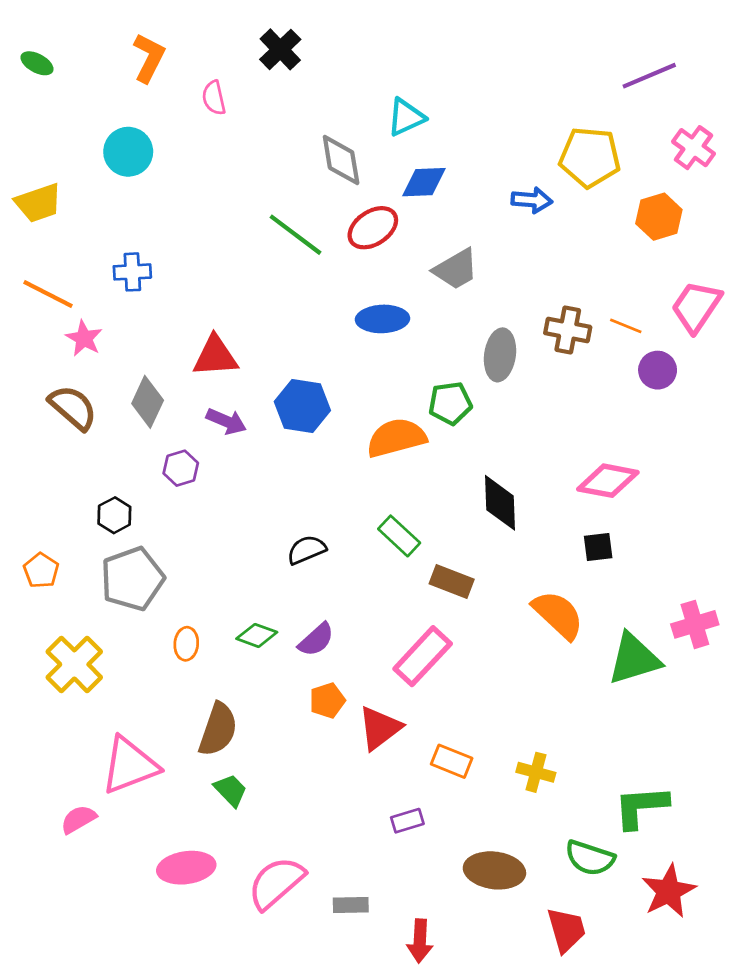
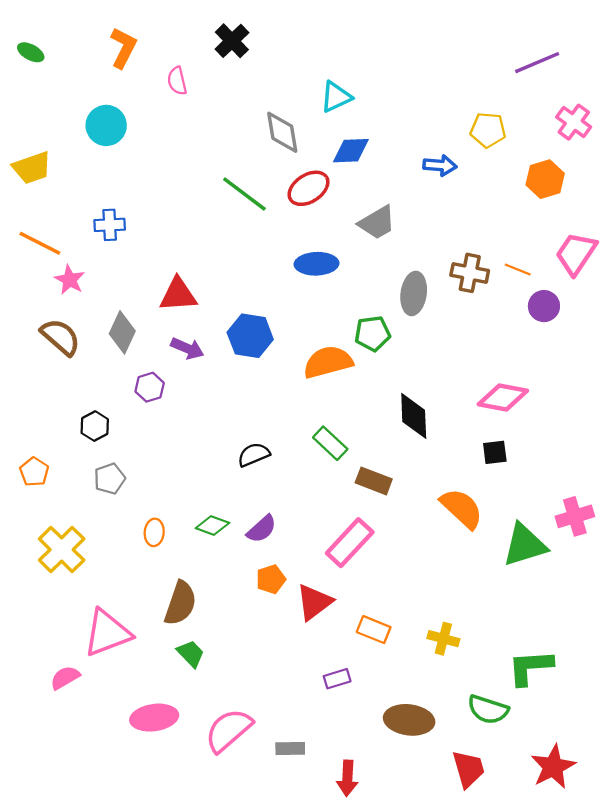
yellow pentagon: (590, 157) -> (488, 130), size x0.7
gray pentagon: (132, 579) -> (110, 479), size x0.6
red star: (669, 891) -> (553, 767), moved

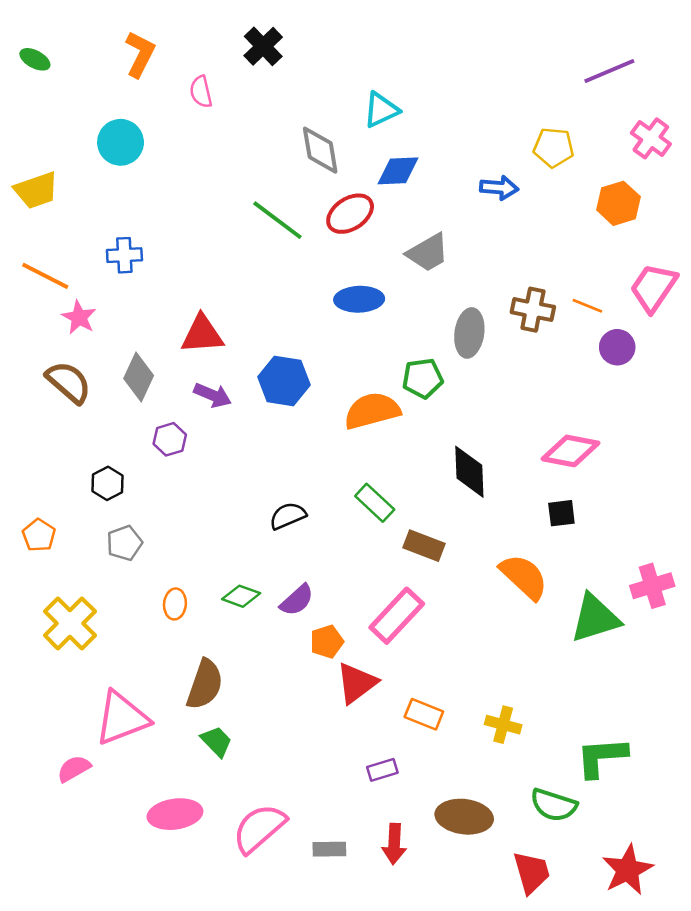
orange pentagon: (271, 579) -> (327, 642), moved
red arrow: (347, 778) -> (394, 844), moved

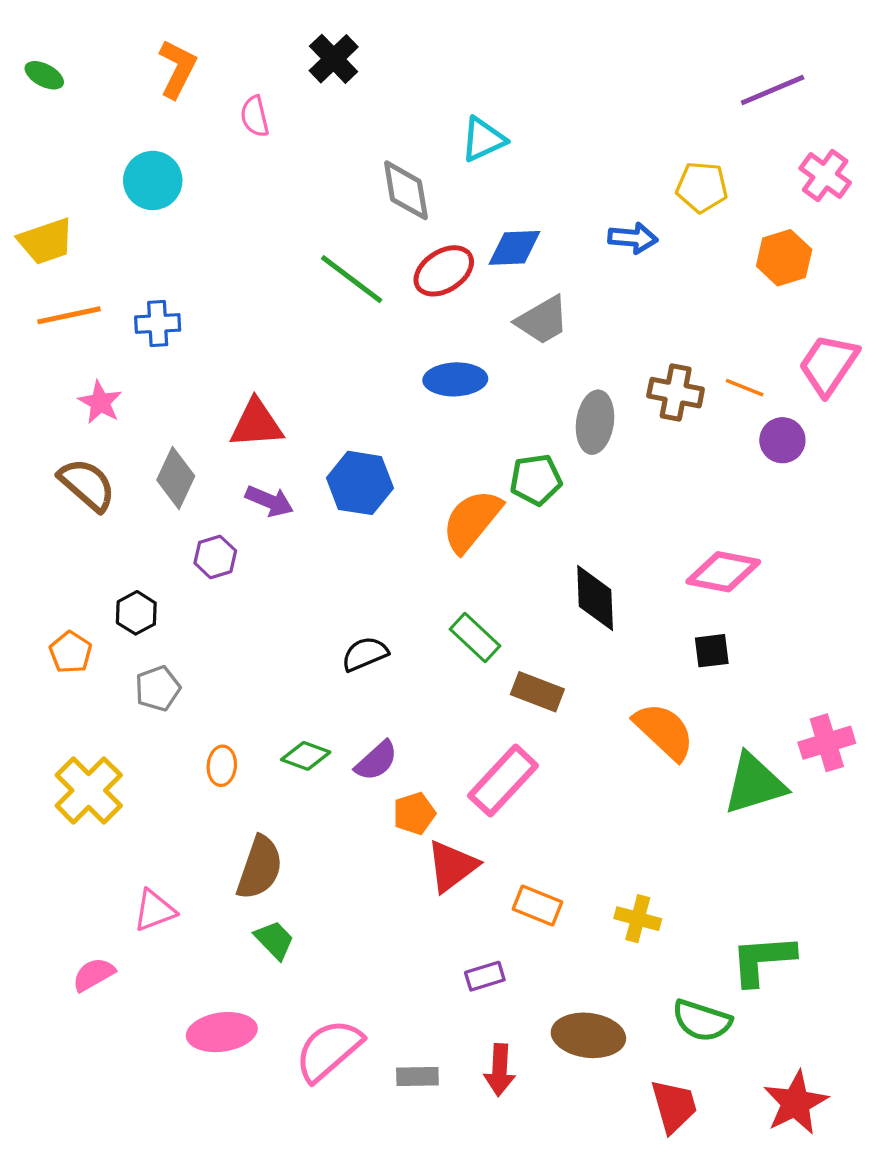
blue diamond: (398, 171) -> (514, 248), moved
orange line: (45, 276) -> (69, 315), moved, turned -39
orange semicircle: (372, 411) -> (472, 521), turned -36
orange pentagon: (39, 535) -> (71, 652), moved
pink triangle: (122, 718) -> (154, 910), size x0.6

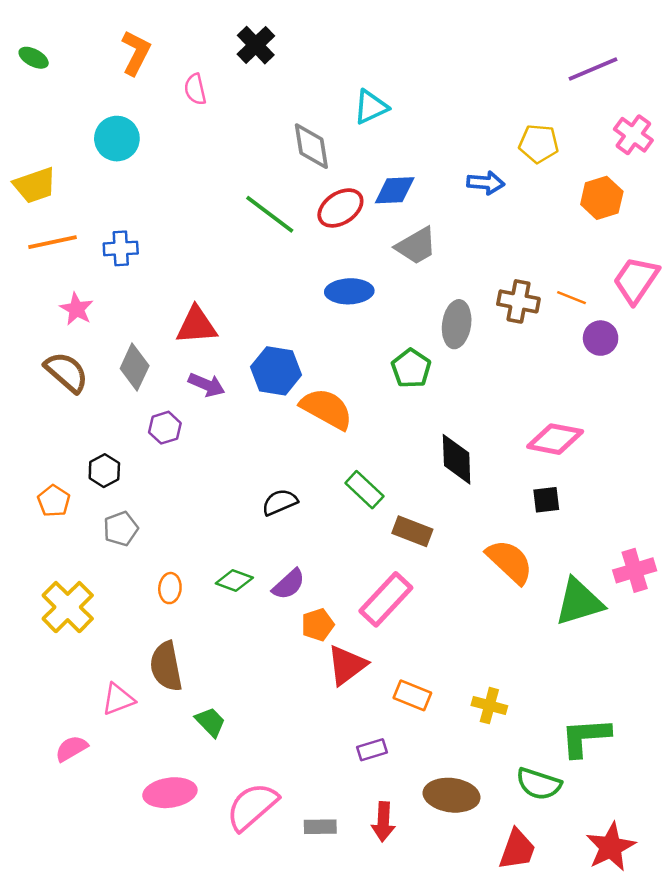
green pentagon: (536, 480) -> (411, 368), turned -30
orange semicircle: (472, 521) -> (327, 409), moved, turned 80
brown semicircle: (260, 868) -> (166, 666), moved, turned 150
red trapezoid: (674, 1106) -> (517, 849), turned 36

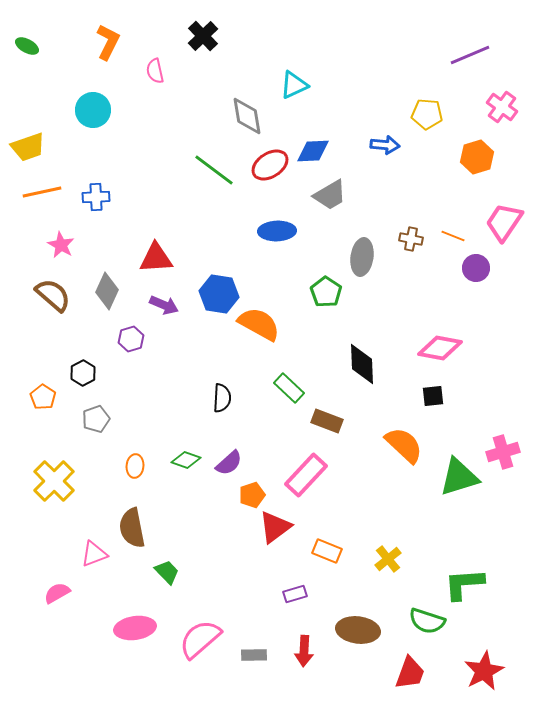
brown cross: (518, 301) -> (411, 239), size x0.7
black semicircle: (280, 502) -> (222, 398), turned 116
yellow cross: (489, 706) -> (388, 559), turned 36

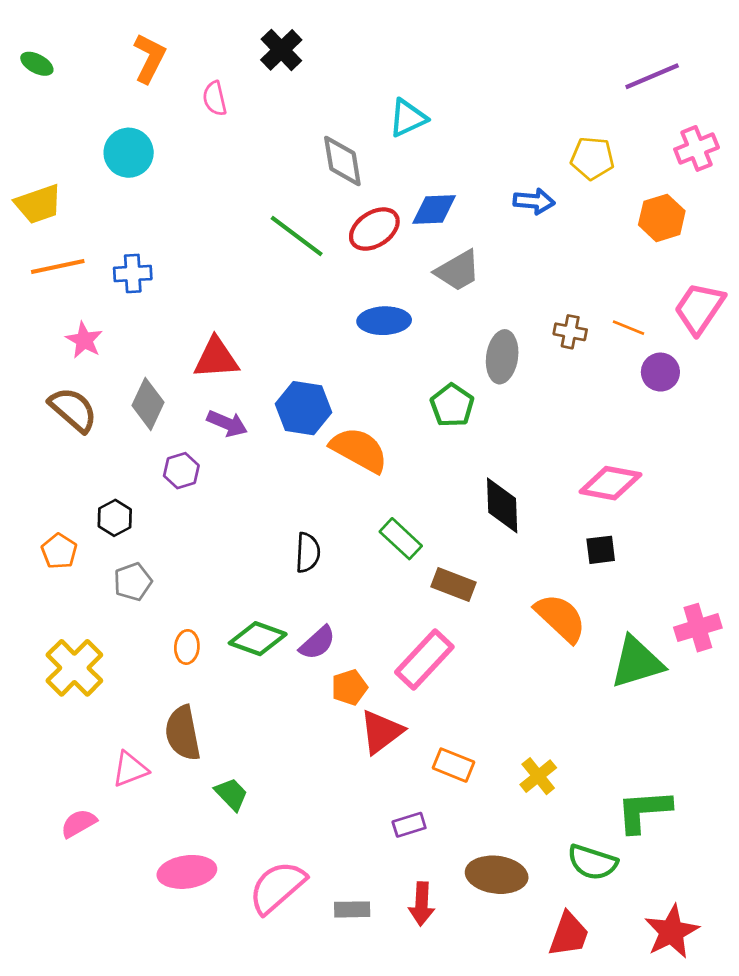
pink cross: (502, 107) -> (697, 148), turned 32
green diamond: (186, 460) -> (258, 639), size x1.4

